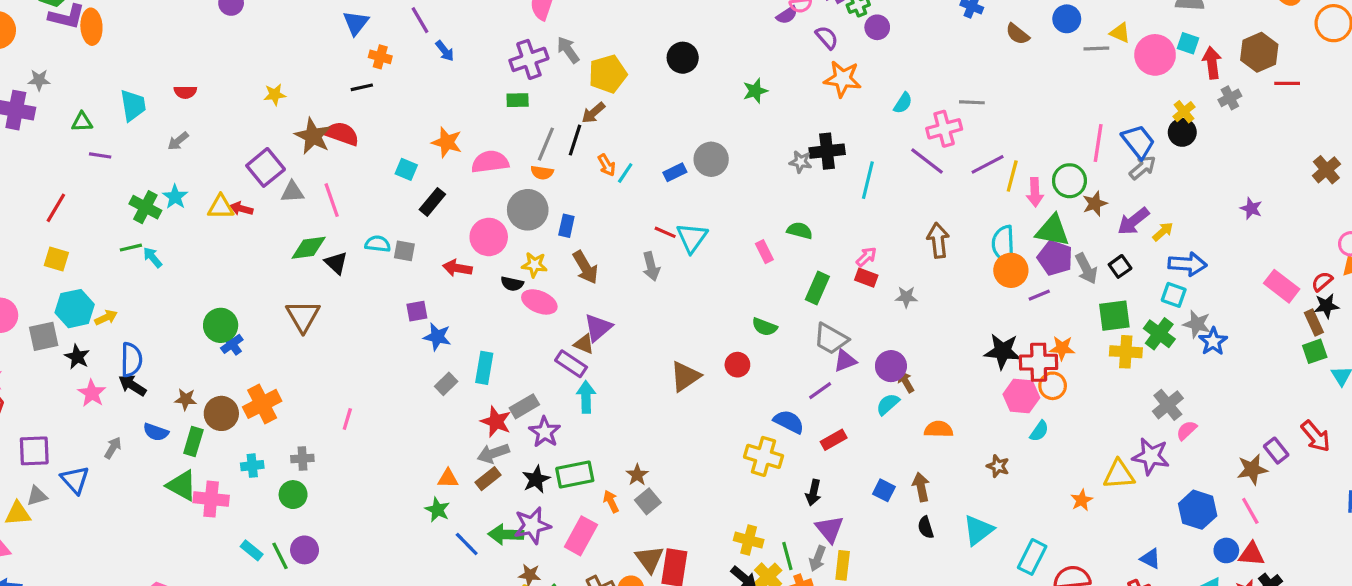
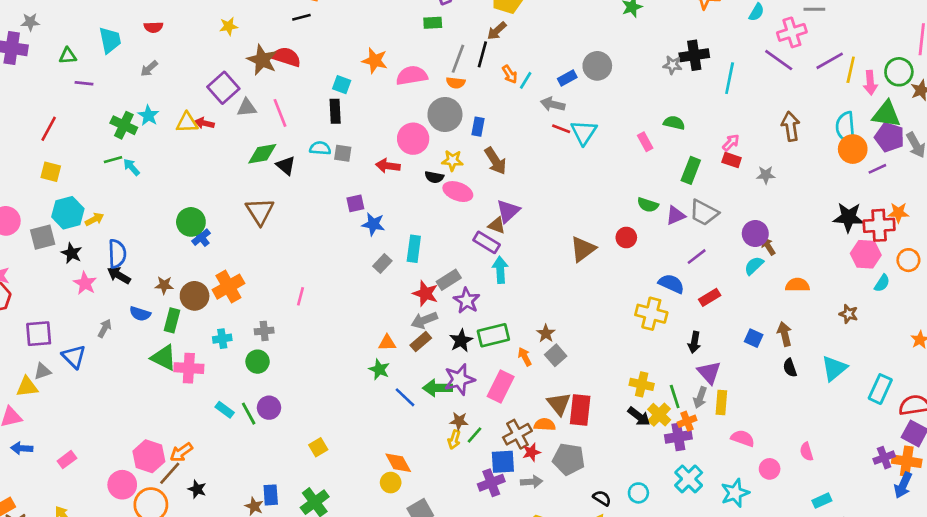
black rectangle: (432, 202) -> (335, 111), moved, turned -40
gray arrow: (651, 266) -> (553, 104), moved, turned 120
purple triangle: (845, 361) -> (676, 215), moved
orange circle: (1053, 386) -> (908, 260), moved

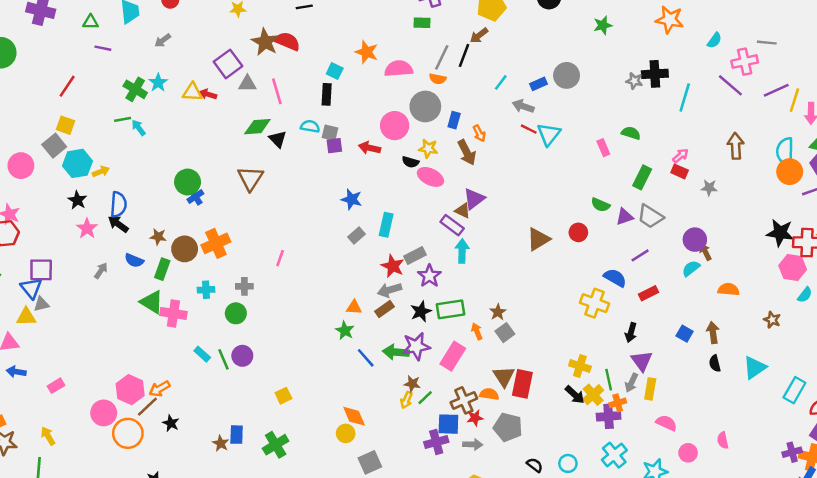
orange arrow: (510, 74) -> (479, 133), moved
purple square: (355, 203) -> (334, 146), moved
gray square: (43, 237) -> (54, 146), moved, turned -30
blue triangle: (74, 357) -> (31, 288), moved

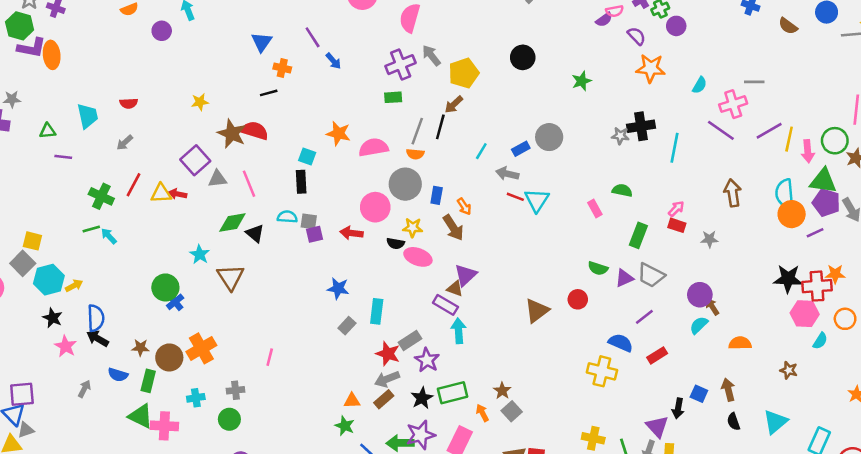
cyan star: (158, 83) -> (200, 254), moved
red line: (67, 86) -> (133, 185), moved
black arrow: (631, 332) -> (678, 408), moved

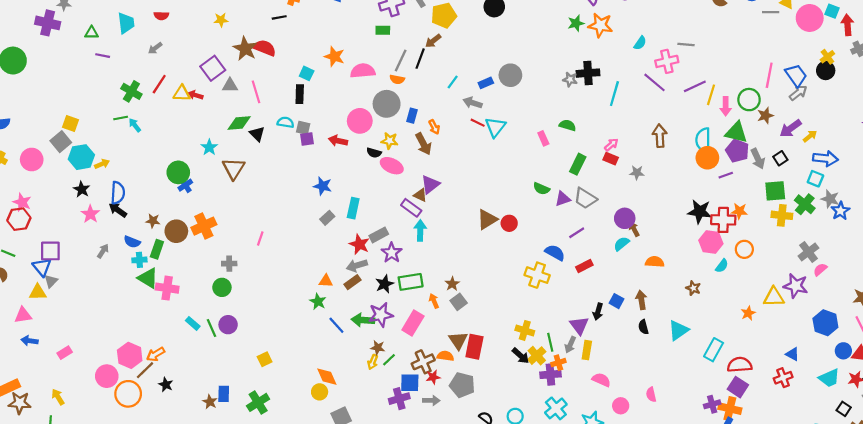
green star: (582, 81) -> (576, 23), moved
red circle: (578, 299) -> (509, 223), moved
cyan cross: (196, 398) -> (139, 260), moved
gray triangle: (26, 430) -> (51, 281), turned -32

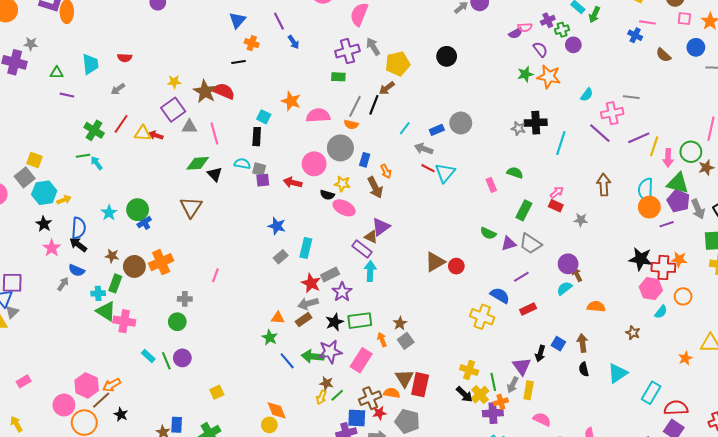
yellow star: (221, 20) -> (174, 82), moved
cyan star: (209, 147) -> (109, 213), moved
blue semicircle: (132, 242) -> (77, 270), moved

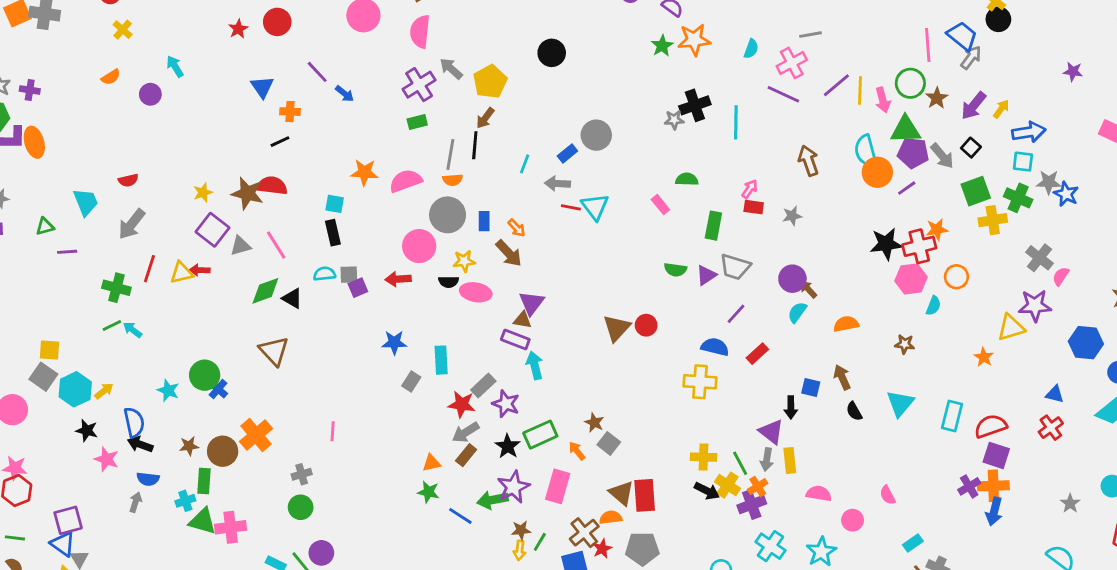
gray arrow: (118, 89) -> (132, 224), size x1.6

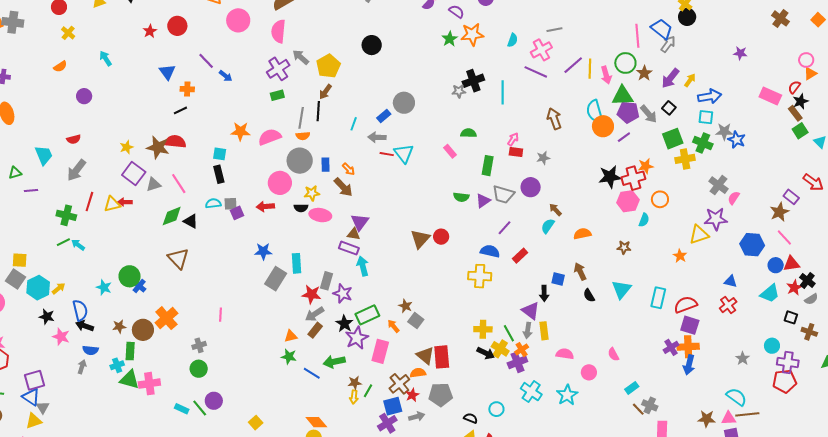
purple circle: (150, 94) -> (84, 96), moved
purple circle: (792, 279) -> (531, 187), moved
gray rectangle: (411, 381) -> (276, 279), size x1.6
gray rectangle: (483, 386) -> (327, 281), turned -30
purple star: (513, 487) -> (357, 338), moved

